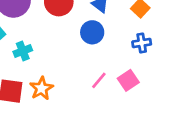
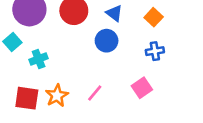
pink line: (99, 80) -> (95, 93), moved

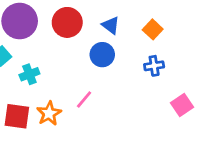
pink square: (142, 88) -> (182, 105), moved
pink line: (95, 93) -> (84, 99), moved

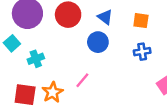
orange square: (153, 29) -> (141, 21), turned -35

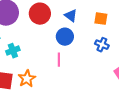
blue cross: (142, 52) -> (102, 45), turned 32
pink line: (82, 80) -> (59, 60), moved, turned -40

